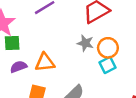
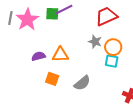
green square: (12, 43) -> (52, 14), moved
cyan square: (107, 65) -> (112, 61), turned 32

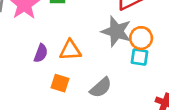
gray star: (95, 42) -> (116, 31), size x1.6
purple semicircle: (38, 56) -> (41, 53), turned 128

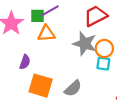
orange triangle: (70, 50) -> (46, 34), moved
orange square: (60, 83) -> (41, 86), size x1.6

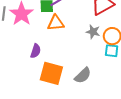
gray star: (85, 44) -> (93, 32), size x0.6

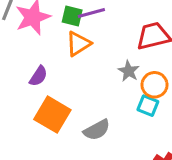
orange triangle: (56, 23) -> (78, 44), turned -42

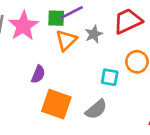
gray star: (129, 71) -> (94, 34), moved, turned 30
cyan square: (148, 106) -> (110, 77), moved

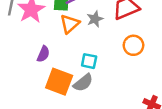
cyan square: (110, 77) -> (89, 61), moved
gray semicircle: (96, 109) -> (83, 83), moved

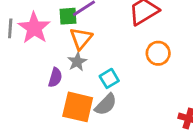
gray star: (95, 19) -> (77, 62), moved
cyan square: (89, 61) -> (109, 78), turned -35

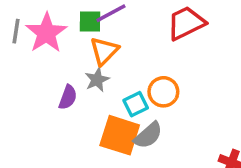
orange circle: (158, 53) -> (163, 92), moved
gray semicircle: (106, 104) -> (148, 135), moved
orange square: (78, 107) -> (120, 135), moved

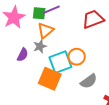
cyan square: (136, 104) -> (60, 62), size x1.6
gray semicircle: (148, 135) -> (89, 81), moved

